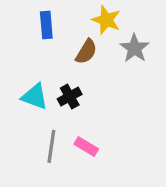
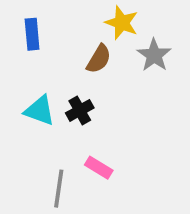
blue rectangle: (46, 25) -> (32, 34), moved
gray line: (51, 146) -> (59, 189), moved

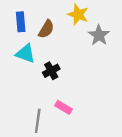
brown semicircle: (99, 59) -> (46, 29), moved
cyan triangle: (40, 110) -> (26, 54), moved

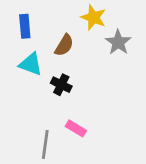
brown semicircle: (46, 29) -> (64, 45), moved
black cross: (51, 71) -> (61, 85), turned -35

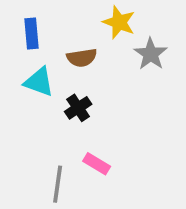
brown semicircle: (64, 45) -> (82, 58), turned 50
black cross: (61, 85) -> (78, 108), turned 30

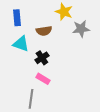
gray star: (151, 54) -> (81, 29), turned 30
pink rectangle: (97, 164) -> (43, 79), moved

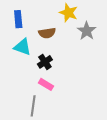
gray star: (81, 29) -> (87, 31), turned -30

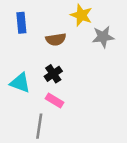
gray star: (87, 31) -> (103, 37), turned 30
cyan triangle: (22, 47) -> (20, 83), moved

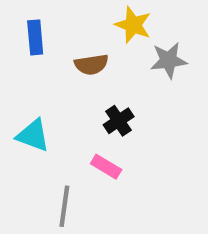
black cross: (53, 74) -> (119, 121), moved
pink rectangle: (55, 101) -> (106, 167), moved

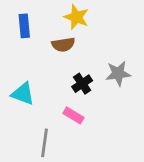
yellow star: (133, 25) -> (76, 17), moved
gray star: (169, 60) -> (118, 73), moved

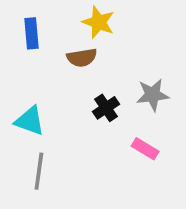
pink rectangle: (73, 115) -> (145, 149), moved
gray line: (45, 143) -> (39, 171), moved

